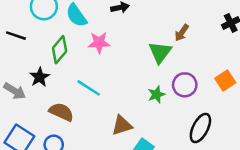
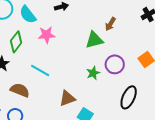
green triangle: (160, 52) -> (94, 40), turned 42

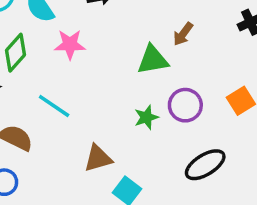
black ellipse: (129, 97) -> (205, 165), turned 30

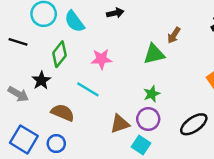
pink star: (70, 44) -> (101, 59), moved
purple circle: (185, 105) -> (148, 119), moved

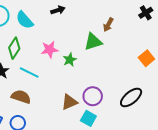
cyan line: (88, 89) -> (29, 73), moved
green star: (152, 94) -> (70, 60), moved

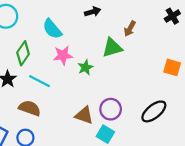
black arrow: (58, 10) -> (93, 12), moved
cyan semicircle: (25, 20) -> (52, 29), moved
orange square: (146, 58) -> (172, 67), turned -35
brown triangle: (69, 102) -> (84, 115), turned 42

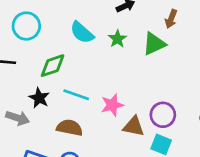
green diamond: (23, 53) -> (53, 66), turned 45
pink star: (63, 55) -> (112, 105), moved
green star: (85, 67) -> (117, 39), moved

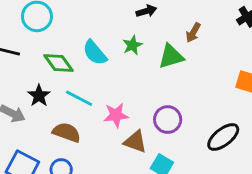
cyan semicircle: (82, 33) -> (95, 53), moved
green diamond: (53, 66) -> (59, 63), turned 64
purple circle: (163, 115) -> (168, 120), moved

